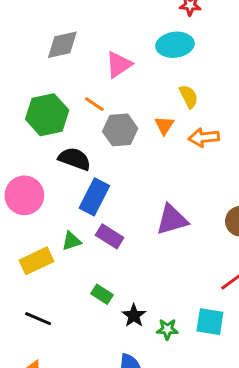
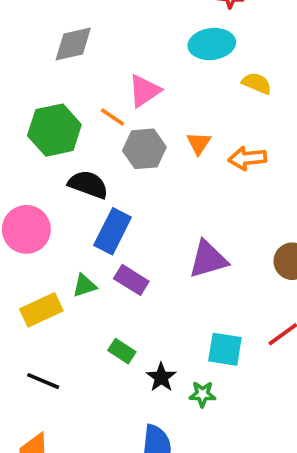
pink triangle: (119, 65) -> (144, 91), moved
yellow semicircle: (189, 96) -> (257, 83), moved, turned -40
cyan square: (210, 322) -> (225, 349), moved

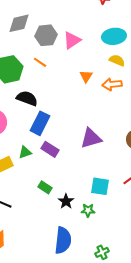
cyan ellipse: (212, 44) -> (114, 36), moved
yellow semicircle: (257, 83) -> (117, 60), moved
pink triangle: (144, 91) -> (72, 40), moved
gray hexagon: (144, 149) -> (46, 35), moved

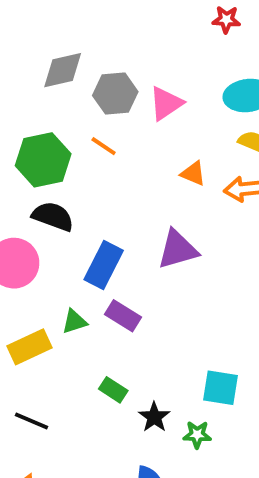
orange triangle: (86, 76) -> (193, 173), turned -40
black semicircle: (27, 98) -> (53, 216), moved
purple triangle: (91, 138) -> (178, 249), moved

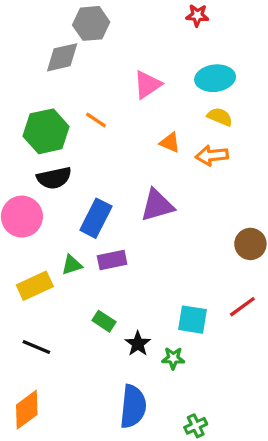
gray hexagon: (115, 94) -> (91, 23), moved
black semicircle: (53, 216) -> (54, 178), turned 148
purple rectangle: (123, 316) -> (112, 260), turned -44

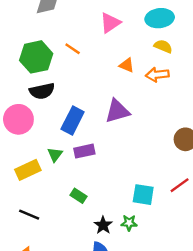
green triangle: (72, 265) -> (55, 155), turned -35
black star: (138, 344) -> (103, 225), moved

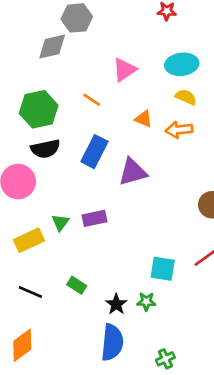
orange line: (73, 49) -> (92, 100), moved
blue rectangle: (73, 120) -> (94, 152), moved
green rectangle: (78, 196) -> (77, 285), moved

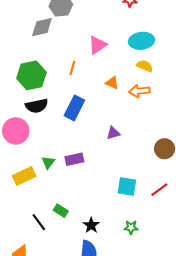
orange line: (92, 100) -> (72, 68), turned 72
purple triangle: (133, 172) -> (113, 133), moved, size x0.6
cyan square: (163, 269) -> (127, 186), moved
black line: (30, 292) -> (39, 222), moved, turned 30
green star: (146, 302) -> (131, 227), moved

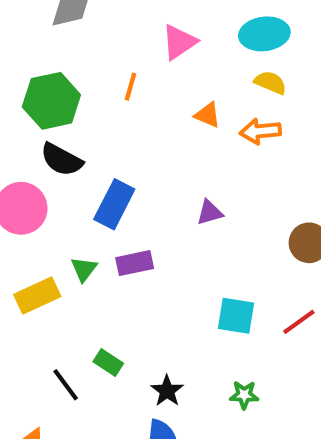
black semicircle: (37, 106) -> (62, 160), turned 40
blue rectangle: (74, 108) -> (114, 204), moved

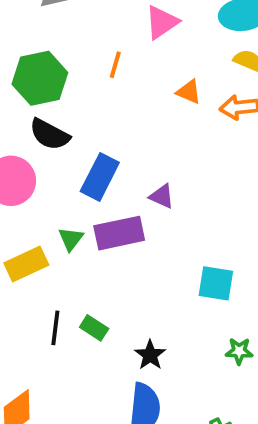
purple triangle: (210, 212) -> (162, 196), moved, turned 40
purple rectangle: (135, 263) -> (119, 233), size x1.4
black line: (66, 385) -> (55, 328), moved, turned 44
green star: (244, 395) -> (239, 351), moved

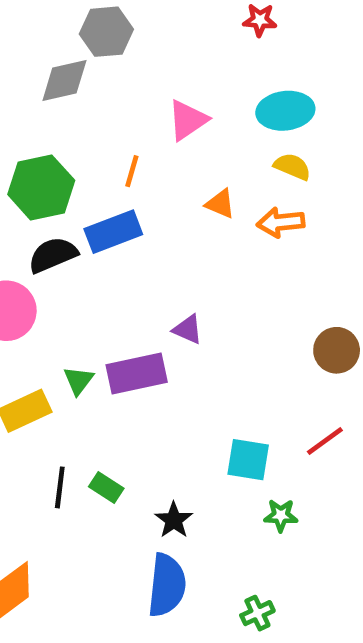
black semicircle: (50, 134) -> (53, 255), turned 129
blue rectangle: (100, 177) -> (113, 232), moved, turned 42
cyan square: (216, 283) -> (248, 460), moved

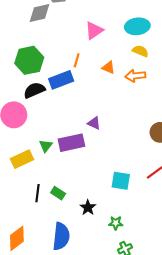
orange line: (132, 171) -> (77, 60), moved
green star: (281, 515) -> (116, 223), moved
blue semicircle: (167, 585) -> (61, 236), moved

